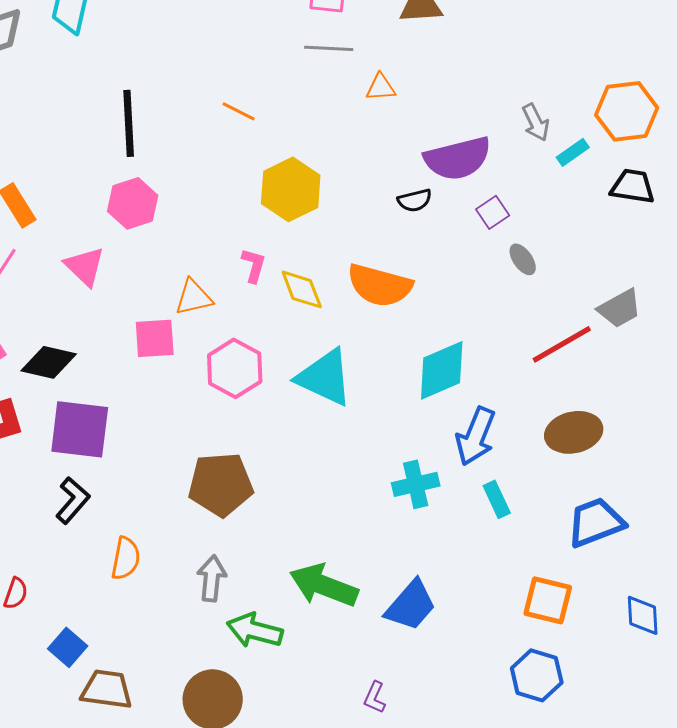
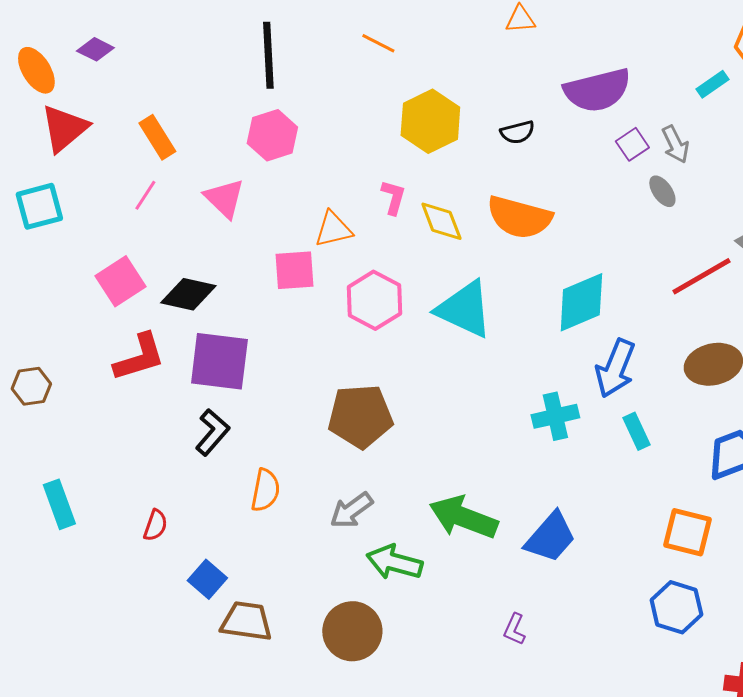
gray arrow: (536, 122) -> (675, 144), moved
black semicircle: (415, 200) -> (517, 132), moved
gray arrow: (212, 578) -> (351, 510), turned -132

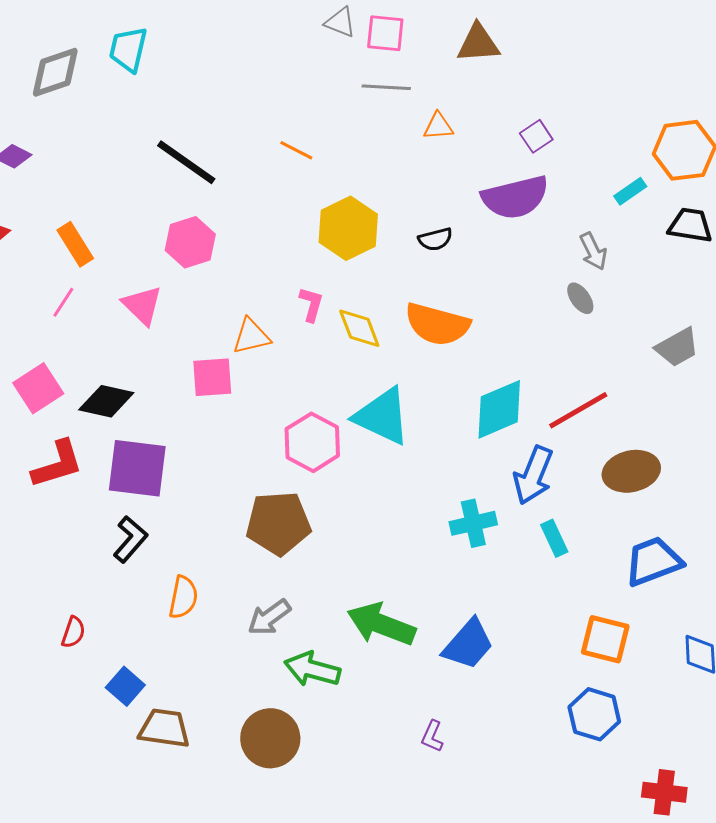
black line: (268, 55) -> (186, 162), turned -52
purple square: (632, 144) -> (536, 136), moved
red line: (701, 276) -> (578, 410), moved
pink hexagon: (374, 300) -> (312, 442), moved

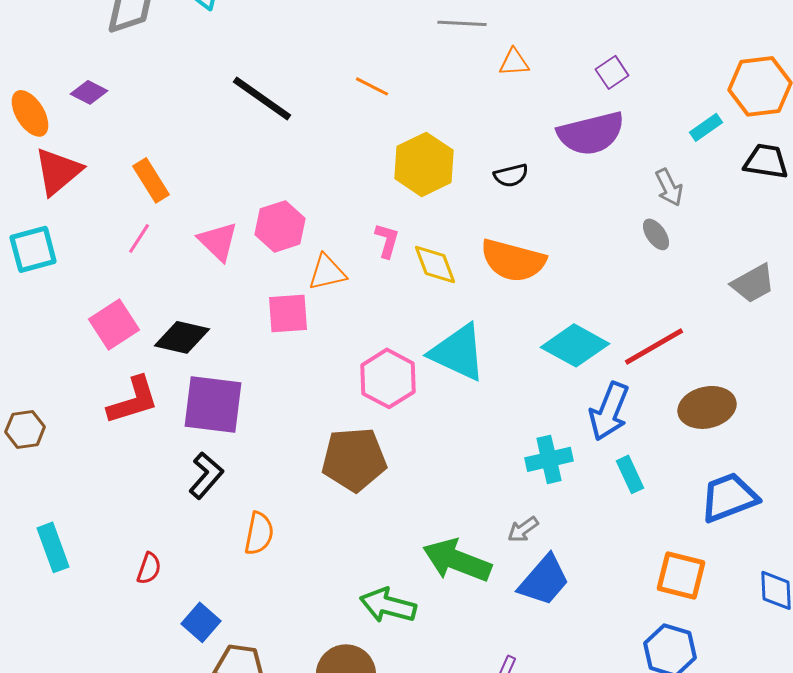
pink hexagon: (190, 242) -> (280, 226), moved
cyan diamond: (499, 409) -> (575, 345), turned 52
gray arrow: (269, 617) -> (523, 529), moved, size x0.7

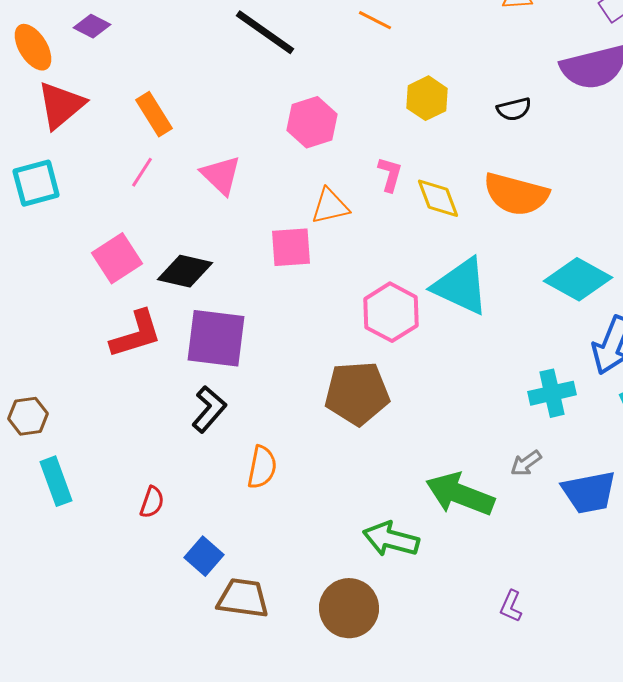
yellow hexagon: (424, 164) -> (427, 98), size x0.7
pink hexagon: (280, 226) -> (312, 122), moved
brown hexagon: (25, 429) -> (28, 416), moved
blue trapezoid: (544, 580) -> (589, 492), moved, turned 38

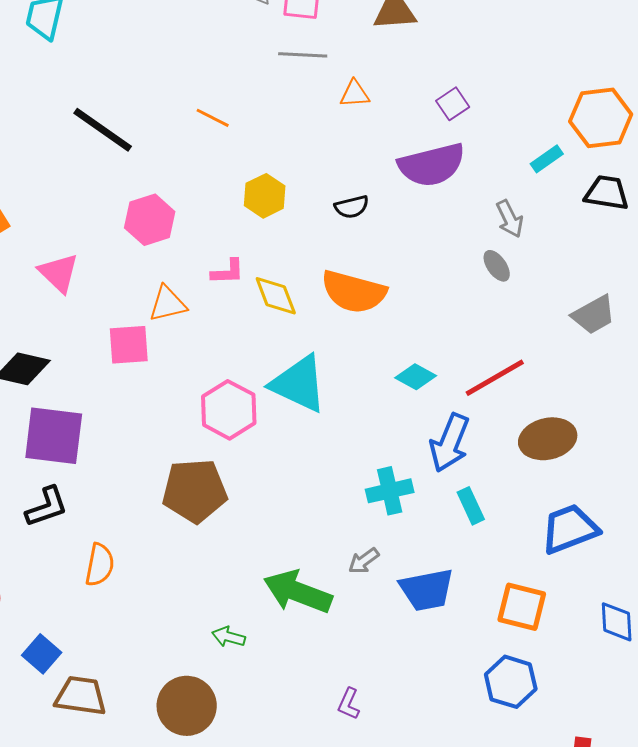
pink L-shape: (390, 174) -> (228, 272), turned 72
cyan diamond: (578, 279) -> (416, 377), size x0.6
black L-shape: (209, 409) -> (47, 507), turned 30
green arrow: (391, 539) -> (229, 637), size x0.6

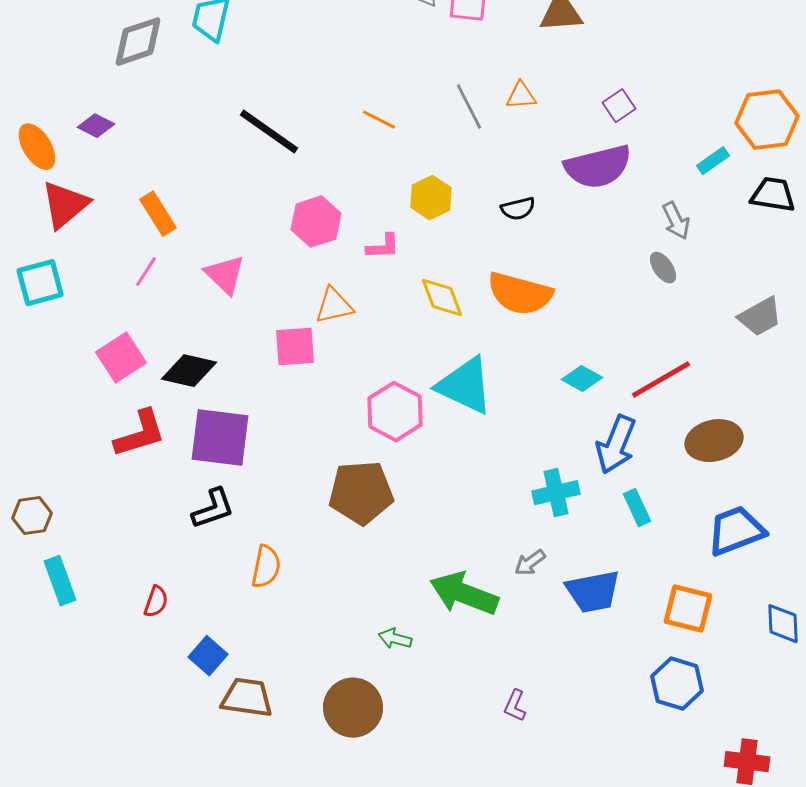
gray line: (303, 55) -> (469, 107), moved, turned 60
pink L-shape: (228, 272) -> (383, 247), moved

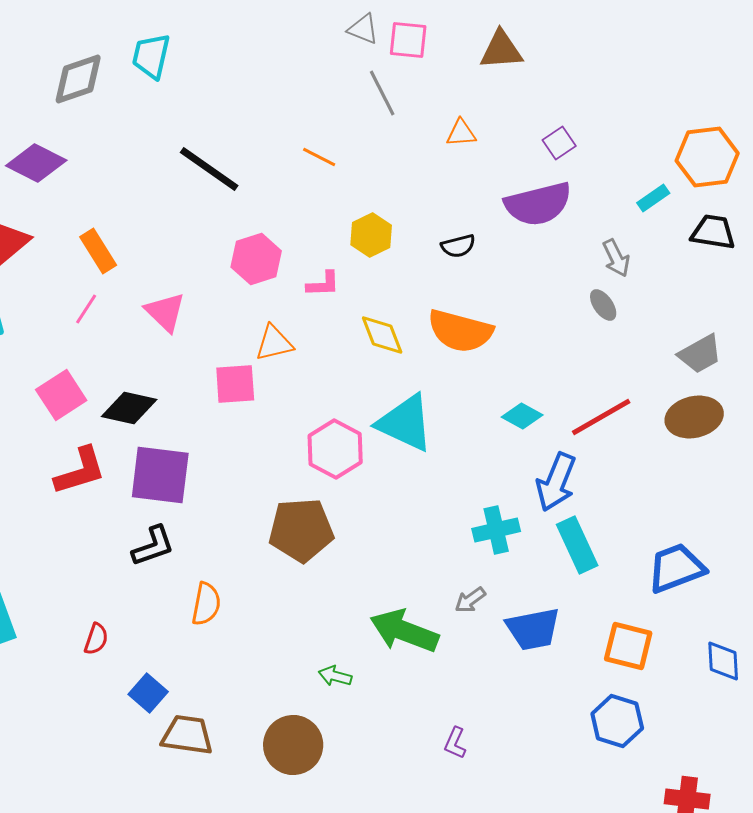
gray line: (469, 107) -> (382, 93), moved
purple diamond: (96, 126) -> (36, 163), size x1.6
brown ellipse: (714, 441) -> (694, 417), moved
cyan rectangle: (637, 508) -> (577, 545), size x1.5

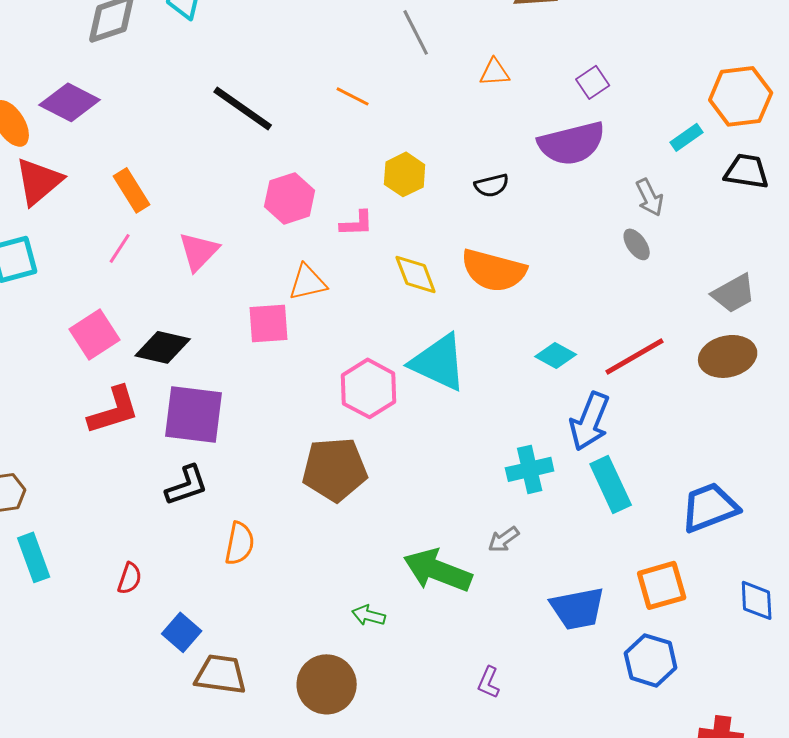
pink triangle: (165, 312) -> (199, 251), turned 30
blue trapezoid: (533, 629) -> (578, 608), moved
orange square: (628, 646) -> (662, 585), turned -30

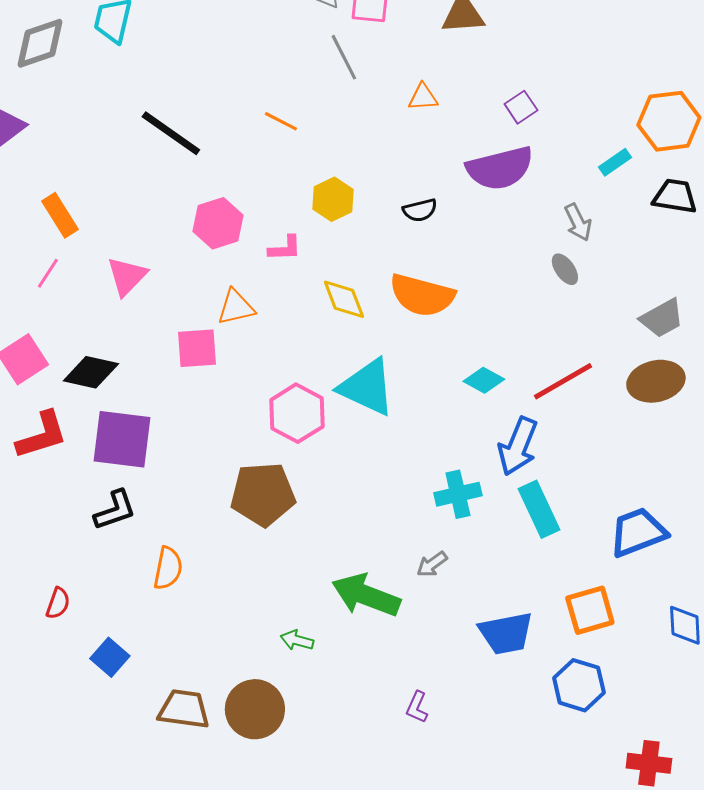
brown trapezoid: (221, 674) -> (184, 709), moved

